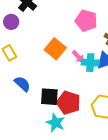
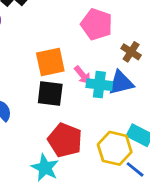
orange square: (55, 49) -> (50, 62), turned 35
black square: (49, 97) -> (50, 94), moved

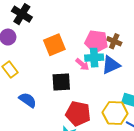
pink pentagon: (97, 24) -> (96, 41), moved
orange square: (50, 62) -> (54, 45), moved
cyan cross: (99, 85) -> (94, 58), moved

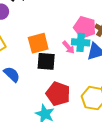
orange square: (54, 45) -> (38, 43), moved

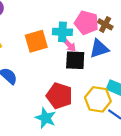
cyan cross: (81, 42) -> (62, 32), moved
black square: (46, 61) -> (75, 60), moved

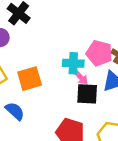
orange square: (36, 41) -> (30, 79), moved

